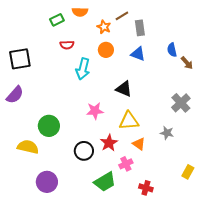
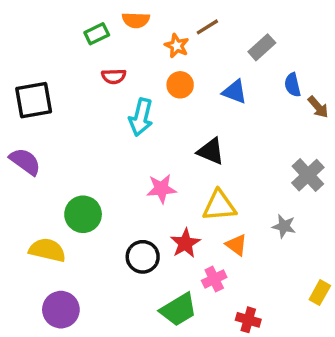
gray rectangle: (140, 28) -> (262, 47), moved, turned 56
purple semicircle: (15, 95) -> (25, 161), turned -96
purple circle: (47, 182) -> (61, 310), moved

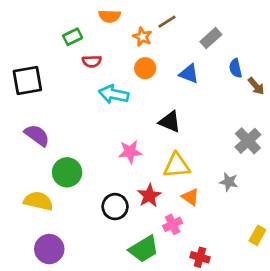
green rectangle: (97, 34) -> (73, 37), moved
cyan arrow: (141, 117) -> (114, 94), turned 88
purple semicircle: (25, 161) -> (37, 135), moved

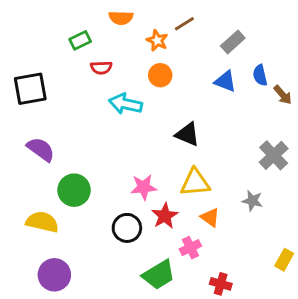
blue triangle: (189, 74) -> (225, 81), moved
pink star: (130, 152) -> (144, 187), moved

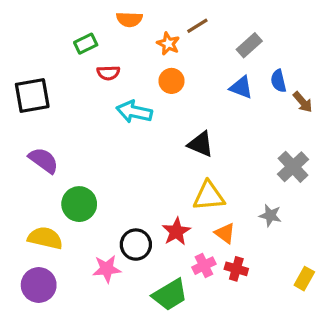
pink star: (144, 187) -> (107, 269), moved
purple circle: (54, 275) -> (39, 285), moved
red cross: (221, 284) -> (236, 269), moved

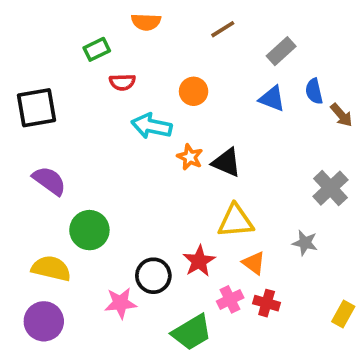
orange star: (168, 44) -> (190, 157), moved

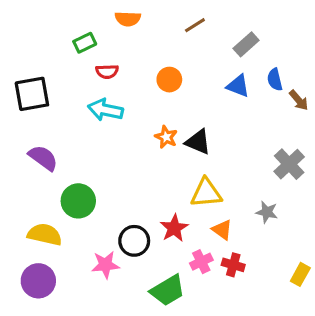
cyan arrow: (152, 126) -> (105, 110), moved

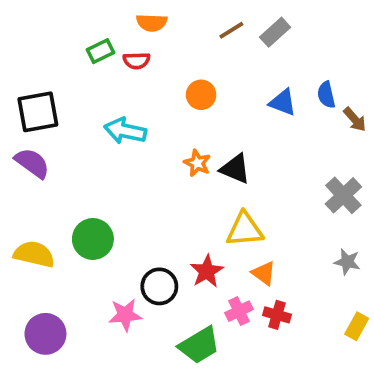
gray rectangle: (246, 44) -> (275, 32), moved
red semicircle: (107, 72) -> (137, 61), moved
purple semicircle: (43, 158) -> (32, 163), moved
gray star: (267, 212) -> (347, 262), moved
yellow semicircle: (45, 234) -> (34, 254), moved

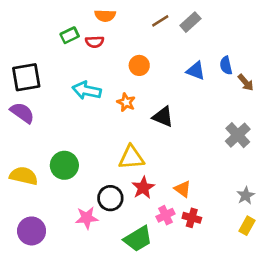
orange star: (197, 163) -> (126, 102), moved
yellow triangle: (245, 230) -> (131, 157), moved
gray star: (347, 262) -> (246, 196), moved, turned 30

